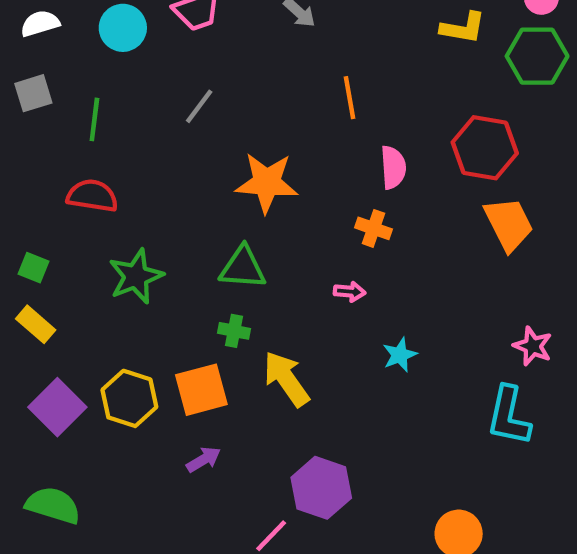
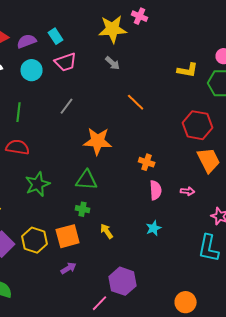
orange line: (350, 98) -> (136, 102), turned -36
pink semicircle: (393, 167) -> (156, 190), moved
pink arrow: (350, 292) -> (188, 191), moved
cyan star: (400, 355) -> (154, 228), moved
yellow arrow: (286, 379) -> (107, 231), size x0.6

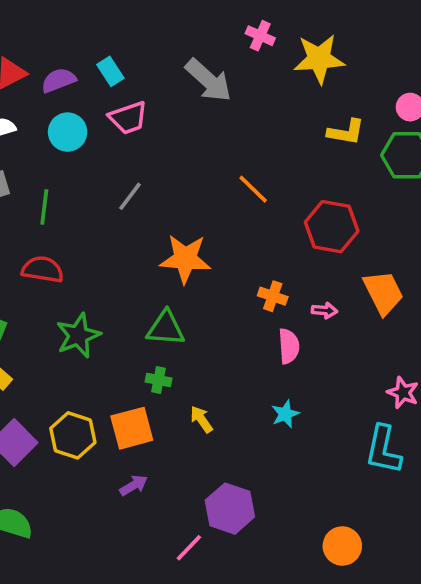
yellow star: (113, 29) -> (319, 59), moved
gray arrow: (113, 63) -> (209, 80), moved, size x1.8
red hexagon: (198, 125) -> (332, 227), moved
pink arrow: (188, 191) -> (324, 310), moved

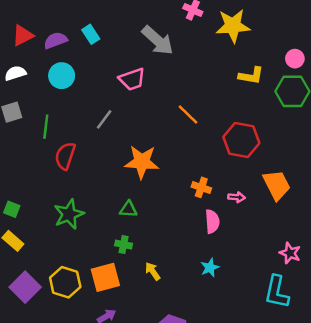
pink trapezoid: (128, 118) -> (132, 79), moved
red semicircle: (43, 269) -> (65, 156), moved, turned -80
green triangle: (166, 328) -> (128, 209), size x0.7

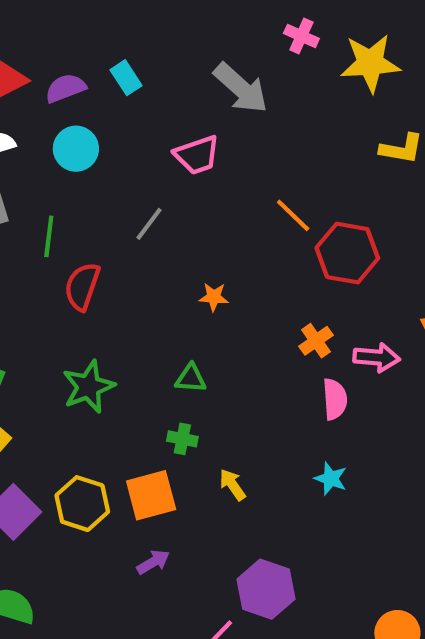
red hexagon: (241, 140) -> (347, 253), moved
orange star: (142, 162) -> (214, 297), size x0.5
orange cross: (201, 187) -> (316, 341), turned 36
pink arrow: (237, 197) -> (377, 357), size x1.5
cyan star: (210, 268) -> (331, 479), turned -30

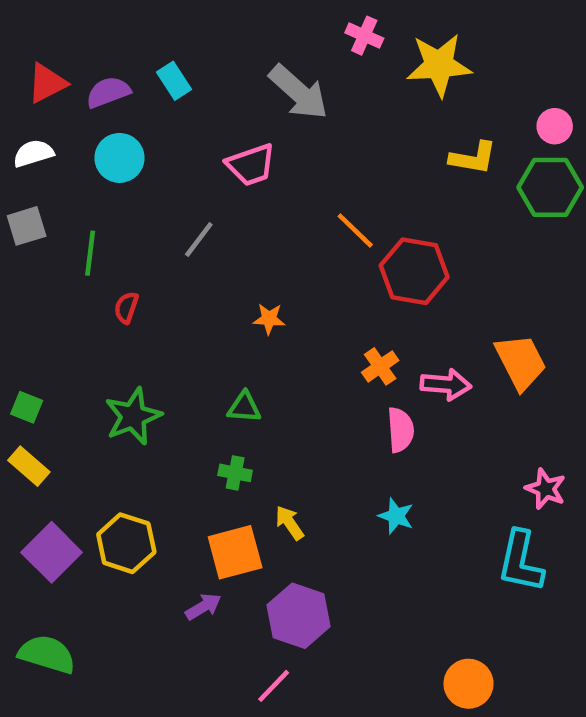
red semicircle: (82, 286) -> (126, 307), size x0.6
orange square: (151, 495) -> (235, 552), moved
purple hexagon: (266, 589) -> (299, 616), moved

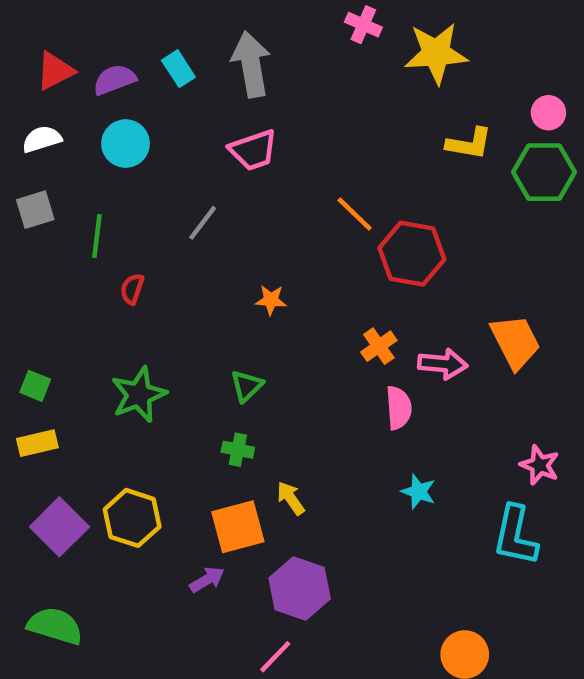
gray arrow: (299, 92) -> (251, 64), moved, turned -142
green triangle: (244, 407) -> (247, 386), turned -48
yellow rectangle: (29, 466) -> (37, 443), turned -54
cyan star: (396, 516) -> (418, 492), moved

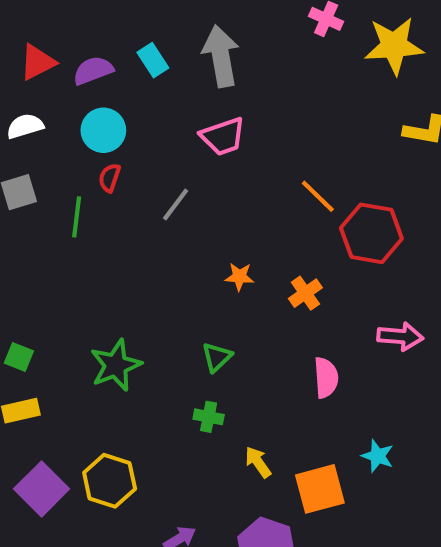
red semicircle: (132, 289) -> (110, 178), moved
orange cross: (379, 346) -> (305, 293), moved
pink semicircle: (399, 408) -> (326, 378), moved
orange square: (238, 527) -> (320, 489), moved

